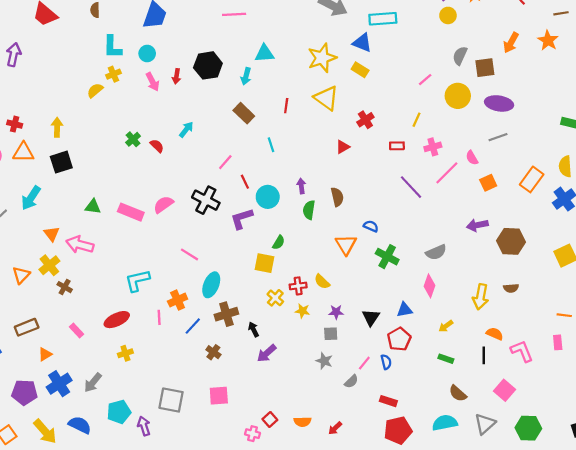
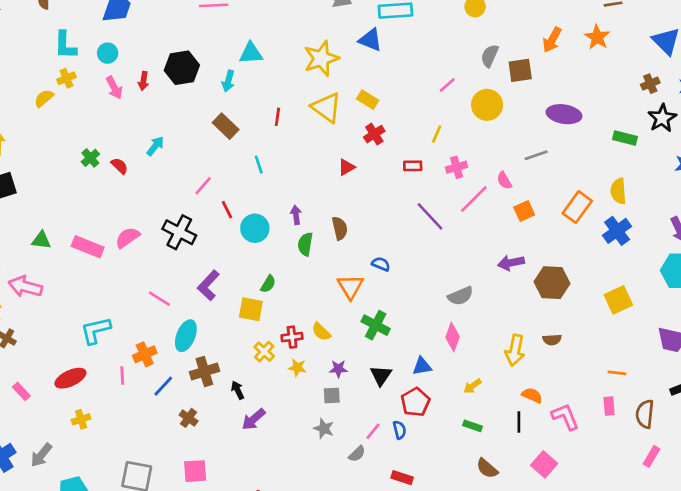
yellow rectangle: (360, 70) -> (368, 100), moved
purple ellipse: (499, 103) -> (564, 114), moved
purple L-shape: (242, 219) -> (208, 285), moved, turned -30
green cross: (387, 257) -> (376, 325), moved

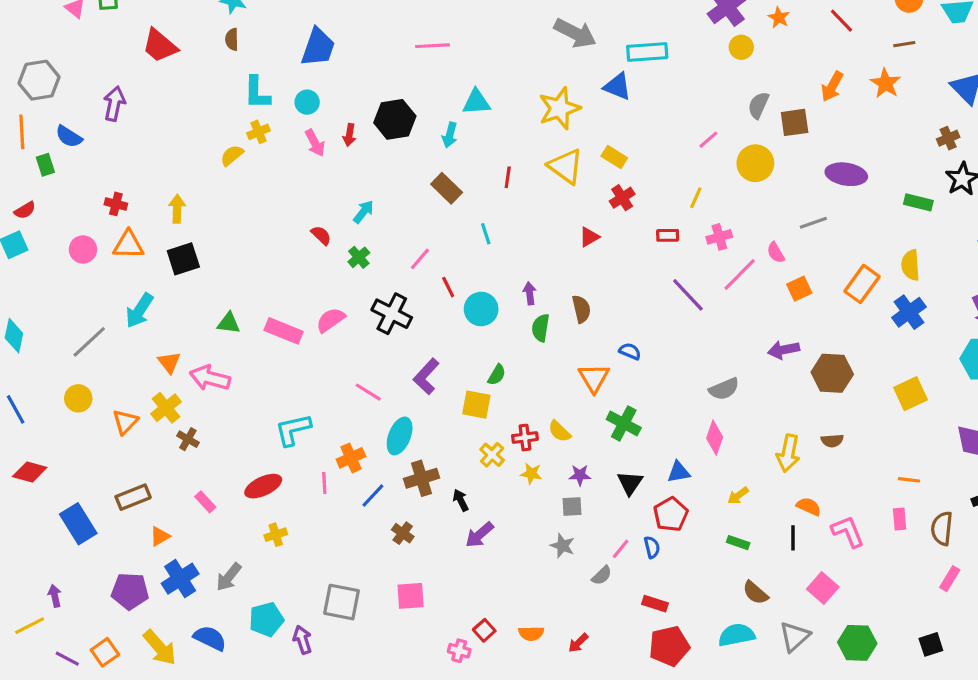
green cross: (90, 158) -> (359, 257), moved

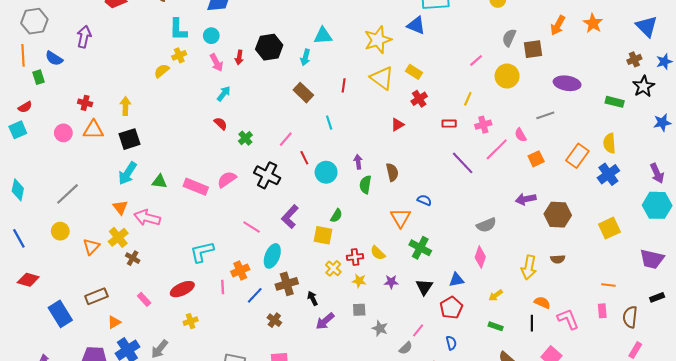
cyan arrow: (364, 212) -> (224, 94), moved
cyan arrow: (139, 311) -> (127, 173), moved
gray square: (572, 506) -> (359, 310), moved
blue semicircle: (652, 547) -> (451, 343), moved

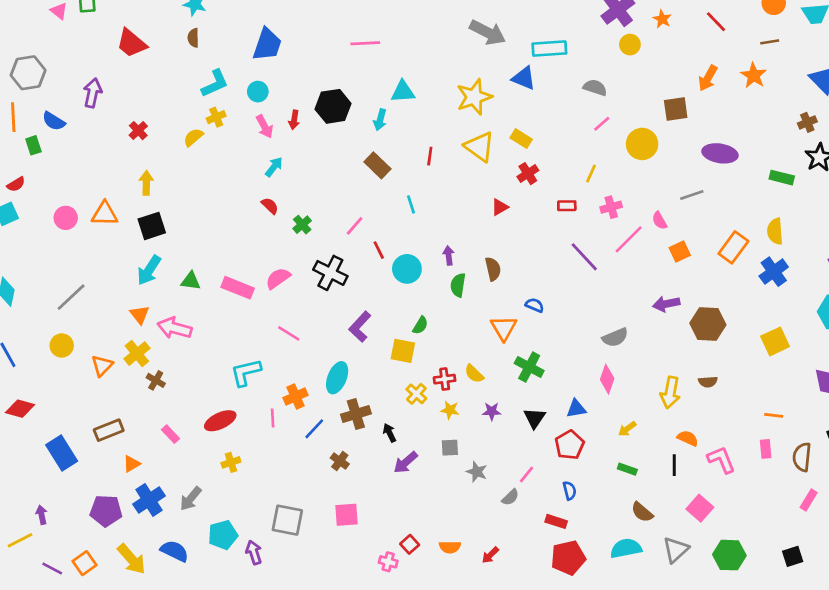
cyan L-shape: (178, 29) -> (215, 84), turned -115
gray semicircle: (509, 38) -> (595, 88), moved, turned 84
red cross: (85, 103) -> (138, 131), moved, turned 32
pink line: (252, 227) -> (289, 333), moved

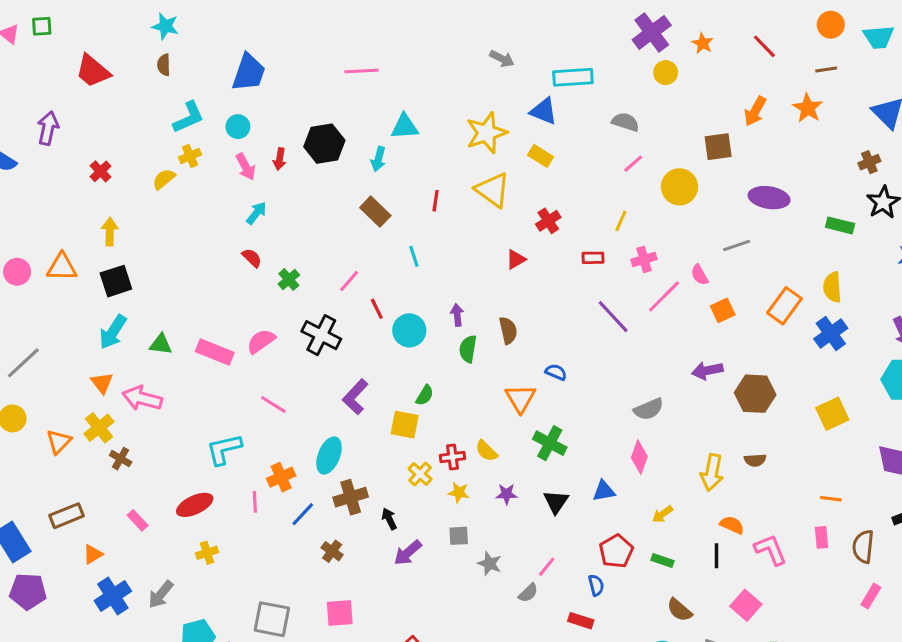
gray arrow: (488, 32) -> (502, 59), size x0.6
yellow rectangle: (521, 139) -> (541, 156), moved
red pentagon: (570, 445) -> (616, 551), moved
purple pentagon: (106, 511) -> (28, 591), moved

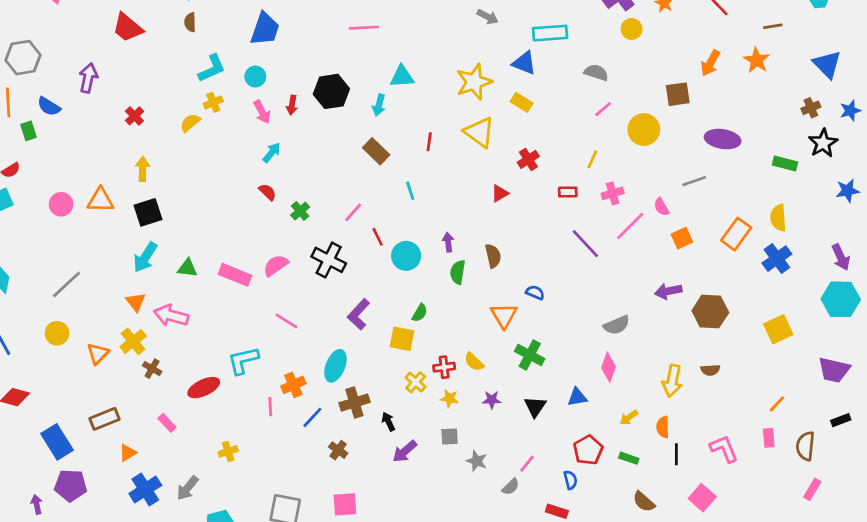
orange line: (831, 499) -> (777, 404), turned -54
red ellipse: (195, 505) -> (204, 388), moved
orange semicircle: (732, 525) -> (663, 427), moved, turned -115

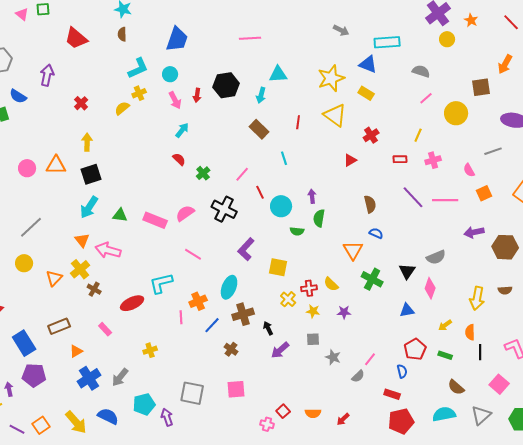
pink line: (630, 226) -> (445, 200), moved, turned 45
brown semicircle: (493, 256) -> (370, 204), moved
green semicircle: (420, 313) -> (297, 231), moved, turned 64
black triangle: (535, 407) -> (407, 271), moved

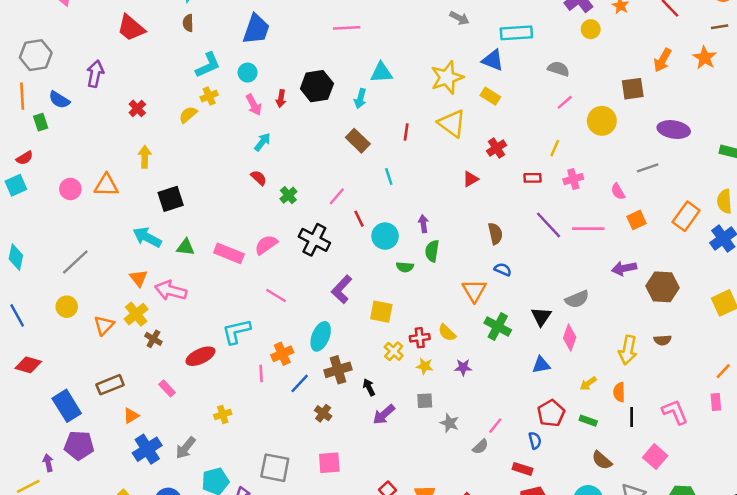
black square: (91, 174) -> (171, 199), moved
cyan arrow: (89, 207) -> (147, 237), turned 85

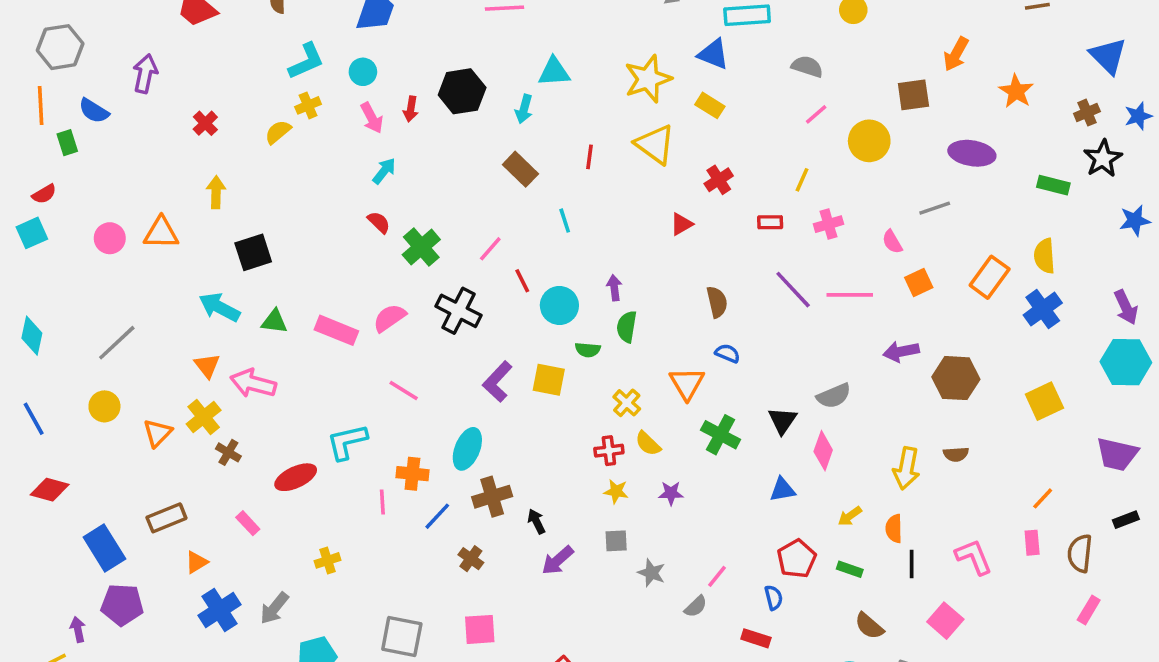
orange star: (705, 58) -> (1016, 91), moved
green cross: (288, 195) -> (421, 247), size x1.5
yellow square: (381, 312) -> (549, 380), moved
yellow cross: (394, 351) -> (627, 403), moved
orange cross: (282, 354) -> (412, 474), turned 30

